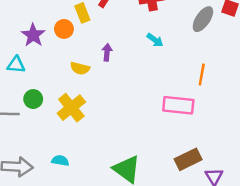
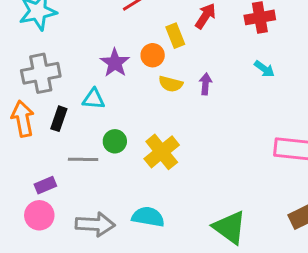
yellow semicircle: (80, 68) -> (171, 84), moved
cyan semicircle: (60, 161) -> (148, 217), size x1.5

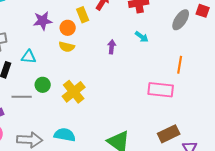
purple star: (115, 63) -> (43, 21), moved, turned 30
yellow semicircle: (171, 84) -> (67, 47), moved
purple arrow: (205, 84) -> (112, 47), moved

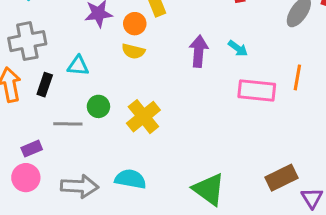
cyan arrow: (142, 37) -> (238, 48), moved
purple arrow: (112, 47) -> (199, 51), size x1.5
pink rectangle: (161, 90) -> (257, 90), moved

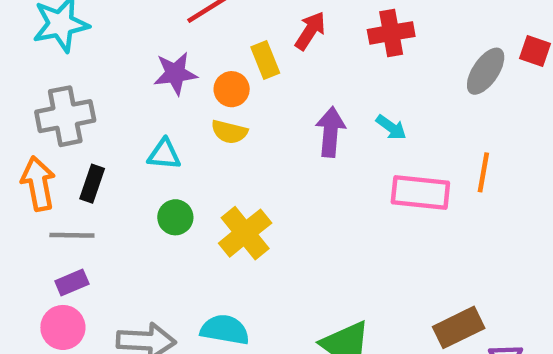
cyan triangle: (78, 66) -> (164, 154), moved
gray line: (68, 124) -> (72, 235), moved

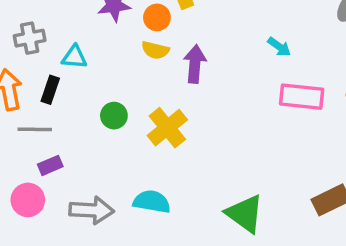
gray cross: (65, 116) -> (30, 38), size x0.7
purple arrow: (330, 132) -> (195, 64), moved
cyan triangle: (164, 154) -> (74, 57), moved
purple rectangle: (72, 283) -> (50, 165), moved

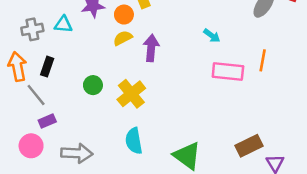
yellow semicircle: (155, 50) -> (123, 38), turned 138
cyan triangle: (74, 57) -> (63, 24), moved
gray line: (35, 129) -> (36, 95), turned 50
cyan semicircle: (152, 202) -> (134, 141), moved, turned -110

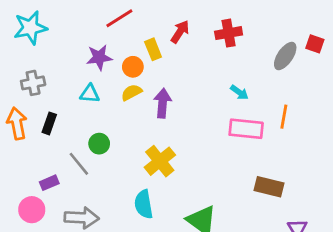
cyan triangle: (63, 24) -> (90, 94), moved
cyan arrow: (212, 36) -> (239, 92), moved
yellow cross: (131, 94) -> (160, 161), moved
gray line: (36, 95) -> (79, 164), moved
brown rectangle: (249, 146) -> (269, 187), moved, turned 40

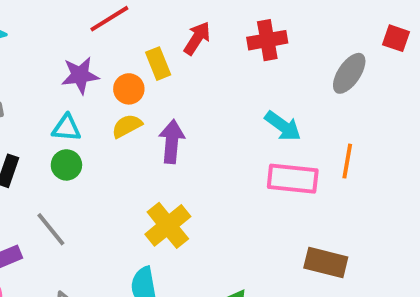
red square: (315, 44) -> (396, 38), moved
cyan arrow: (239, 92) -> (283, 126), size x1.4
green circle: (99, 144) -> (66, 165), moved

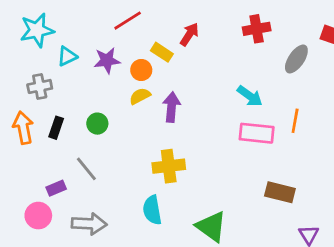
red cross: (267, 40) -> (257, 29), moved
yellow rectangle: (158, 64) -> (162, 52), turned -35
cyan triangle: (66, 128) -> (67, 56), moved, turned -30
yellow cross: (168, 225) -> (169, 166), turned 32

